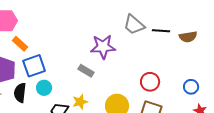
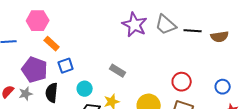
purple star: (103, 47) -> (135, 25), moved, turned 30
blue square: (34, 66) -> (66, 66), size x0.7
cyan circle: (44, 88) -> (85, 89), moved

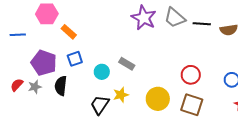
orange rectangle: (52, 44) -> (69, 32), moved
cyan circle: (85, 89) -> (102, 72), moved

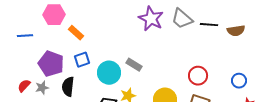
cyan circle: (102, 72) -> (109, 73), size x1.5

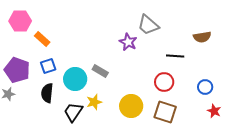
purple star: (151, 19) -> (128, 42), moved, size x0.7
black line: (209, 25) -> (175, 56), moved
black semicircle: (68, 87) -> (47, 93), moved

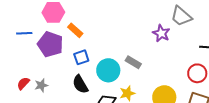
purple pentagon: (17, 70) -> (50, 44), moved
black semicircle: (47, 93) -> (80, 84), turned -36

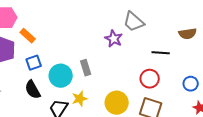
gray rectangle: (133, 62) -> (86, 68), turned 42

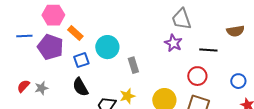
gray trapezoid: (134, 22) -> (181, 19), turned 30
purple star: (114, 39) -> (173, 43), moved
cyan circle: (61, 76) -> (107, 47), moved

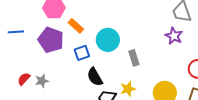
blue line: (24, 36) -> (16, 32), moved
black semicircle: (80, 87) -> (95, 77), moved

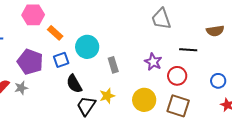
purple star: (174, 36) -> (153, 62), moved
purple pentagon: (51, 40) -> (30, 62), moved

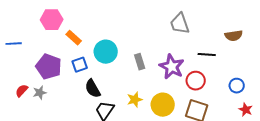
purple star: (153, 62) -> (172, 67), size x1.4
gray rectangle: (113, 65) -> (140, 62), moved
yellow star: (107, 96) -> (135, 100), moved

